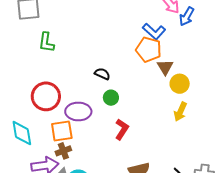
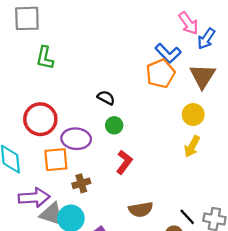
orange pentagon: (149, 50) -> (161, 73), turned 30
brown triangle: (165, 67) -> (203, 76), moved, size x1.4
brown cross: (63, 151) -> (81, 183), moved

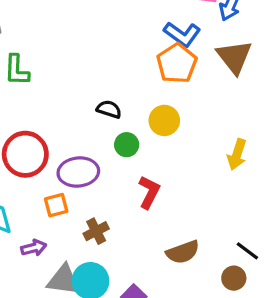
yellow circle: (193, 115) -> (164, 120), moved
orange square: (56, 160) -> (56, 205), size x0.7
purple arrow: (34, 198) -> (34, 248), moved, size x0.6

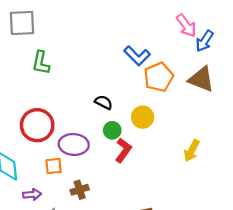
blue L-shape: (182, 34) -> (137, 56), moved
brown triangle: (234, 57) -> (201, 79), turned -40
red L-shape: (149, 192) -> (123, 150), moved

